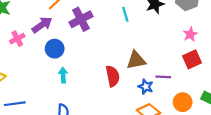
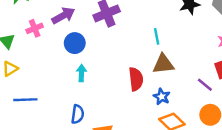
cyan line: (125, 14) -> (157, 36), moved
purple line: (163, 77) -> (205, 85), moved, turned 32
blue star: (146, 87) -> (162, 97), moved

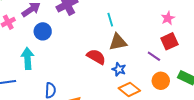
cyan arrow: (81, 73) -> (28, 58), moved, size x1.5
red semicircle: (136, 79) -> (96, 57), turned -48

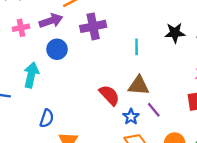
cyan line: (110, 20) -> (137, 47), moved
purple line: (154, 56) -> (154, 110), moved

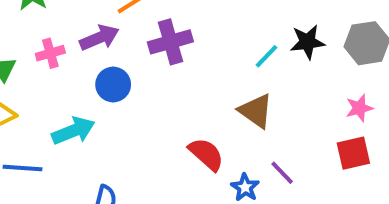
cyan line: (137, 47) -> (267, 56), moved, turned 49
cyan arrow: (31, 75) -> (73, 131), turned 60
brown triangle: (139, 86) -> (256, 111), moved, turned 35

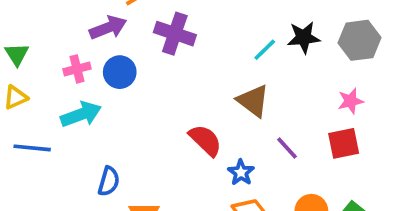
purple cross: (170, 42) -> (175, 34), turned 33
pink cross: (50, 53) -> (77, 69), moved
purple line: (282, 173) -> (287, 148), moved

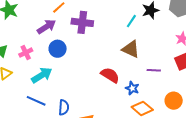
pink cross: (77, 69) -> (26, 53), moved
blue line: (32, 148) -> (36, 101), moved, turned 30
purple line: (287, 148) -> (154, 70), turned -32

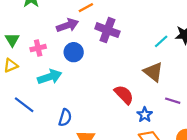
blue line: (36, 101) -> (24, 105), moved

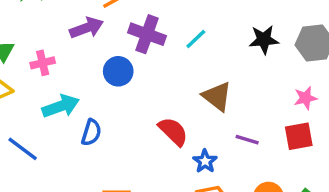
cyan line: (161, 41) -> (196, 39), moved
blue circle: (74, 52) -> (118, 71), moved
blue semicircle: (65, 118) -> (91, 132), moved

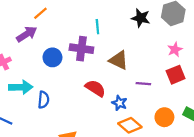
purple cross: (147, 34) -> (81, 49), moved
cyan line: (196, 39) -> (97, 27), turned -40
black star: (264, 40) -> (141, 18), turned 30
cyan arrow: (61, 106) -> (21, 87), turned 30

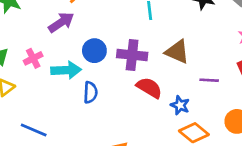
purple cross: (81, 49) -> (132, 55), moved
cyan arrow: (21, 87) -> (66, 70), moved
blue semicircle: (44, 100) -> (90, 92), moved

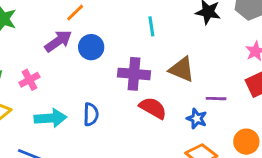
blue circle: (94, 51) -> (91, 47), moved
cyan arrow: (66, 70) -> (50, 118), moved
blue star: (180, 105) -> (197, 119), moved

